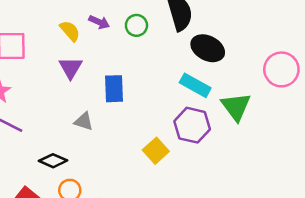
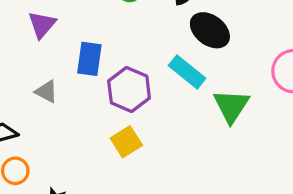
purple hexagon: (192, 125) -> (129, 90), moved

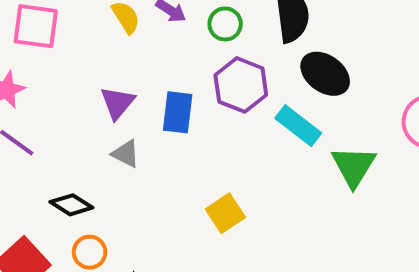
purple triangle: (42, 25) -> (117, 103), moved
purple hexagon: (129, 90) -> (241, 85), moved

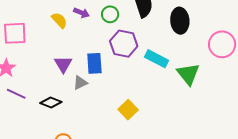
black ellipse: (325, 74) -> (180, 21), moved, turned 60
gray triangle: (126, 154) -> (80, 83), moved, turned -42
black diamond: (71, 205) -> (51, 103), moved

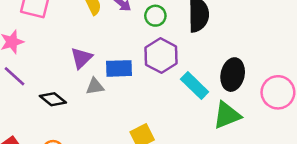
black ellipse: (180, 21) -> (233, 75), moved
blue rectangle: (94, 63) -> (119, 68), turned 75
green triangle: (188, 74) -> (227, 115), turned 30

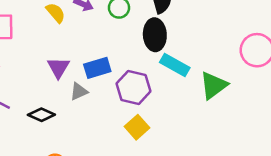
purple hexagon: (161, 56) -> (134, 87), moved
black ellipse: (233, 75) -> (155, 35), moved

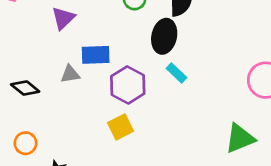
cyan rectangle: (175, 65) -> (177, 73), size x0.7
purple triangle: (58, 68) -> (63, 18), moved
green triangle: (214, 85) -> (240, 138), moved

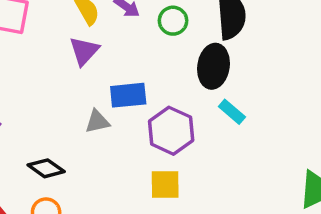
black diamond: (25, 88) -> (46, 168), moved
yellow square: (121, 127) -> (165, 185), turned 30

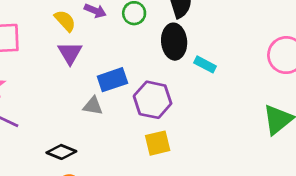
cyan rectangle: (232, 112) -> (205, 64), moved
gray triangle: (97, 122) -> (93, 106), turned 35

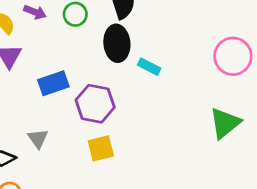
gray triangle: (93, 106) -> (38, 138), moved, turned 45

